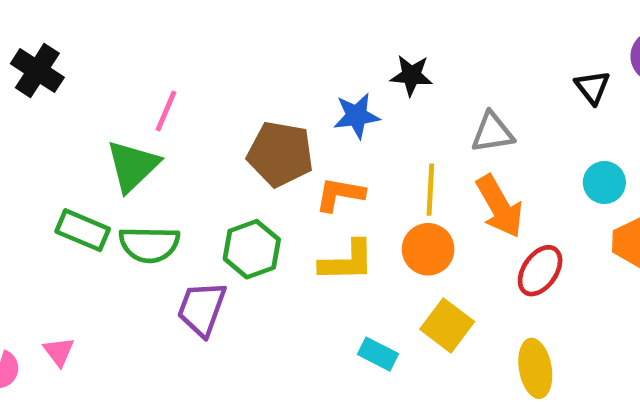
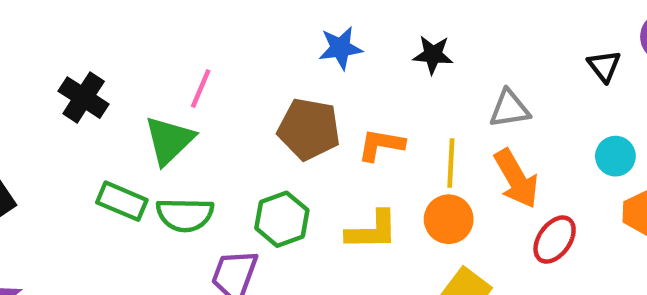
black cross: (37, 71) -> (84, 98), moved
blue star: (357, 116) -> (340, 48), moved
orange L-shape: (340, 194) -> (381, 145), moved

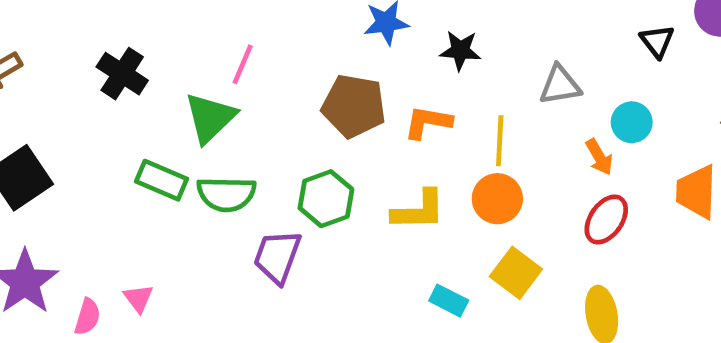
black star: (433, 55) -> (460, 50), moved
cyan circle: (615, 156) -> (632, 122), moved
orange arrow: (516, 179) -> (599, 157), moved, size x0.6

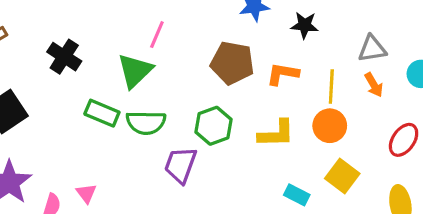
black cross: (122, 74) -> (64, 57), moved
orange arrow: (599, 157) -> (374, 85), moved

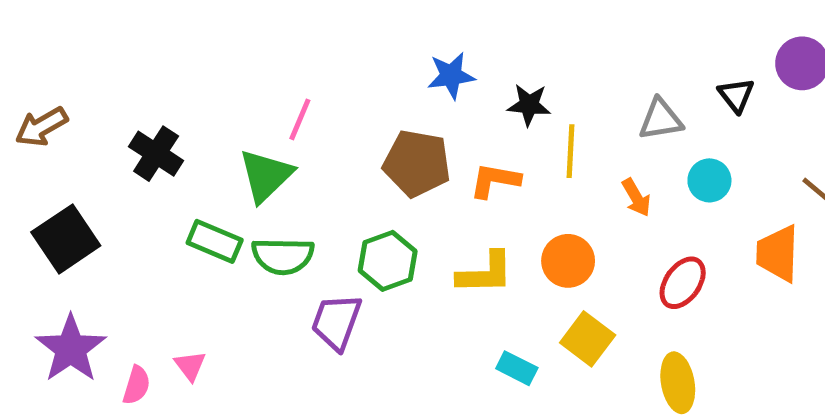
gray triangle: (372, 49) -> (661, 119), moved
yellow line: (331, 86) -> (570, 151), moved

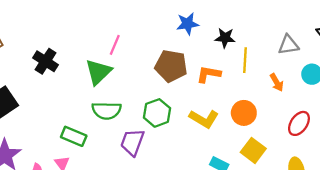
green rectangle: (215, 241) -> (74, 136), moved
yellow L-shape: (485, 273) -> (204, 119), turned 32

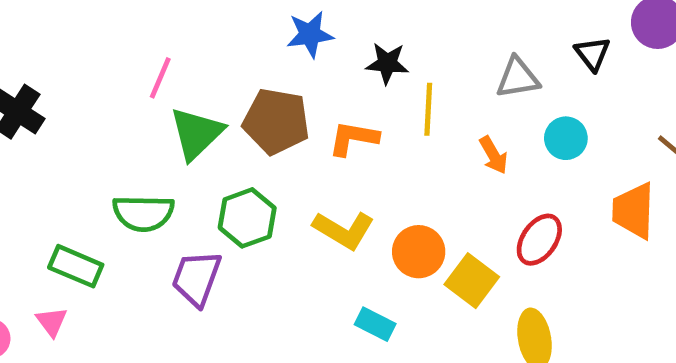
green triangle: (98, 72) -> (196, 133), moved
orange circle: (244, 113) -> (419, 252), moved
yellow square: (253, 150) -> (472, 281), moved

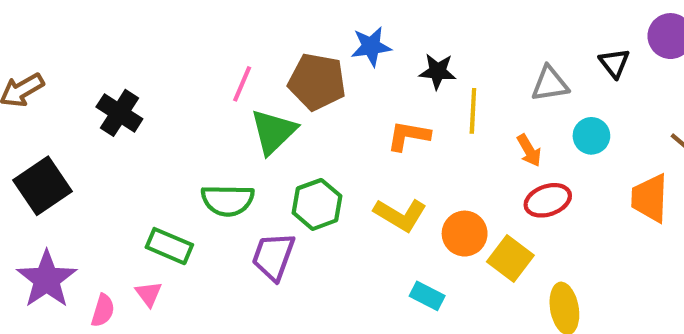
brown pentagon: (276, 121) -> (317, 82), moved
red ellipse: (539, 240) -> (548, 200), moved, turned 36

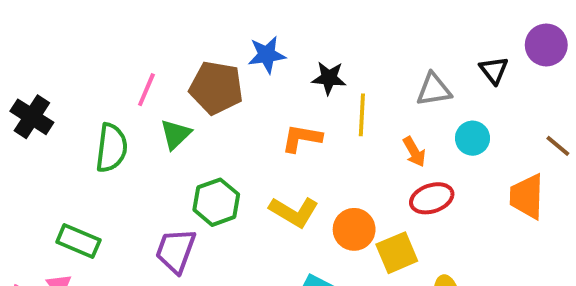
green triangle: (273, 132) -> (176, 134), size x0.7
green semicircle: (228, 200) -> (111, 148), moved, turned -84
yellow square: (510, 259) -> (397, 253), turned 30

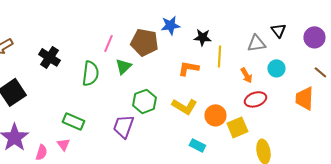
purple circle: (546, 45) -> (314, 37), moved
black triangle: (494, 70) -> (278, 30), moved

